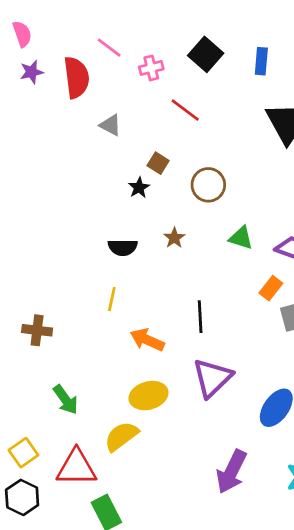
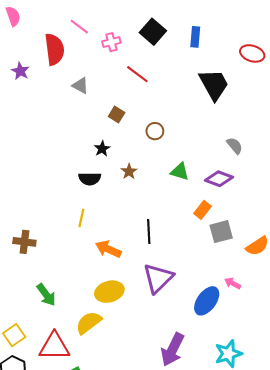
purple star: (32, 72) -> (20, 71), moved, turned -30
brown circle: (208, 185) -> (155, 131), size x0.7
black star: (139, 188) -> (102, 149), moved

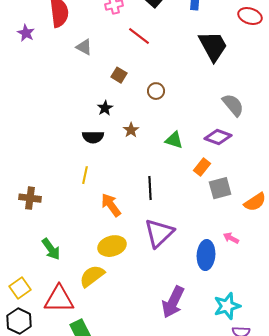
gray semicircle: (235, 146) -> (233, 105), size x1.4
green triangle: (180, 171) -> (174, 140), moved
orange arrow: (108, 249) -> (111, 205), turned 30
blue ellipse: (207, 301) -> (206, 255), turned -32

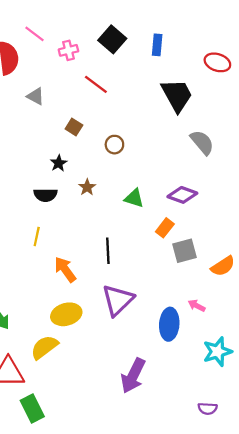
gray semicircle: (233, 105) -> (202, 142), moved
cyan star: (227, 306) -> (217, 352), moved

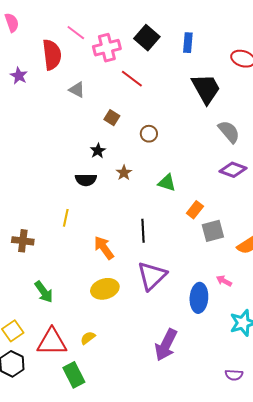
pink cross: (68, 50) -> (107, 48), size x1.5
purple diamond: (182, 195) -> (233, 170), moved
yellow line: (37, 237) -> (66, 218), moved
yellow semicircle: (44, 347) -> (88, 338), moved, size x0.6

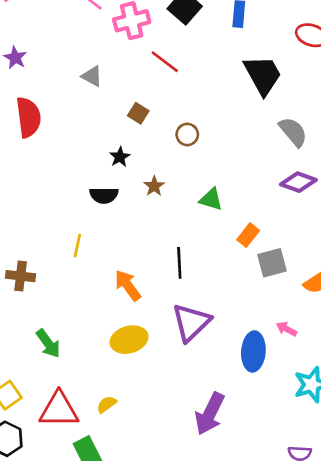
red semicircle: (52, 55) -> (28, 117), moved

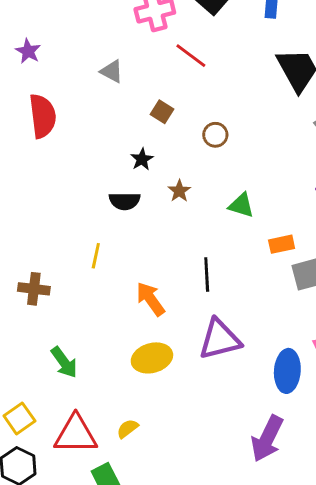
orange rectangle: (248, 235) -> (282, 244), turned 40
purple triangle: (191, 322) -> (220, 339), turned 30
purple arrow: (210, 414) -> (267, 439), moved

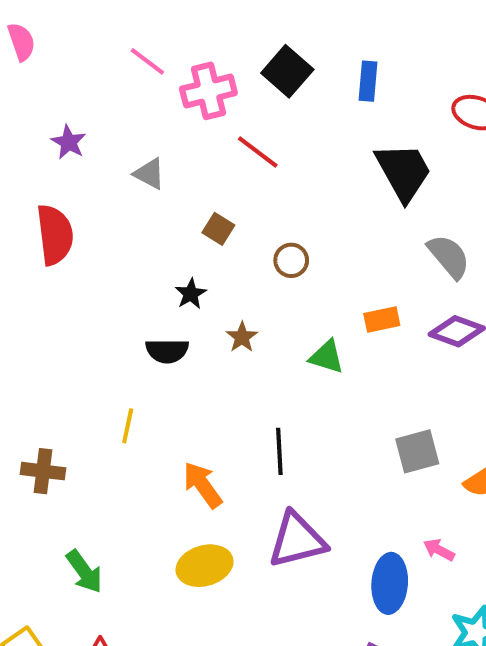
purple star: (28, 51) -> (69, 142), moved
orange rectangle: (282, 244) -> (382, 319), moved

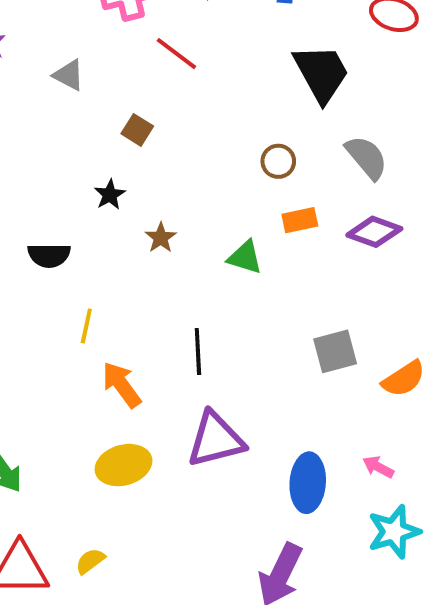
brown circle: (291, 260) -> (278, 161), moved
black semicircle: (167, 351) -> (49, 255), moved
yellow line: (128, 426) -> (86, 326), moved
pink arrow: (439, 550) -> (378, 467), moved

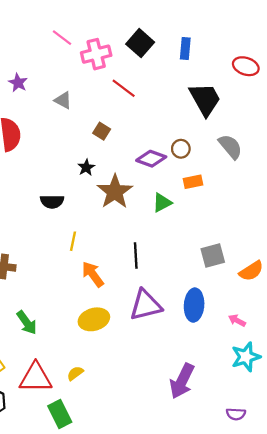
purple diamond: (374, 232) -> (151, 159), moved
brown star: (161, 238) -> (115, 192), size x2.0
green triangle: (245, 257) -> (162, 203), turned -45
blue ellipse: (308, 483) -> (194, 305), moved

